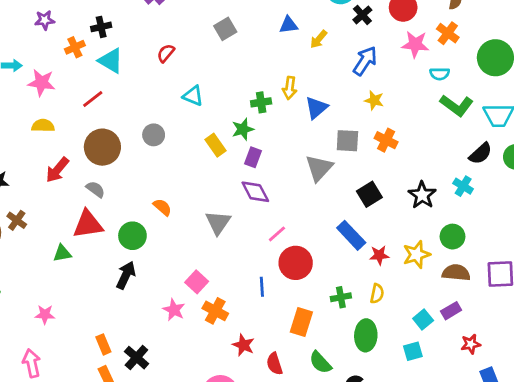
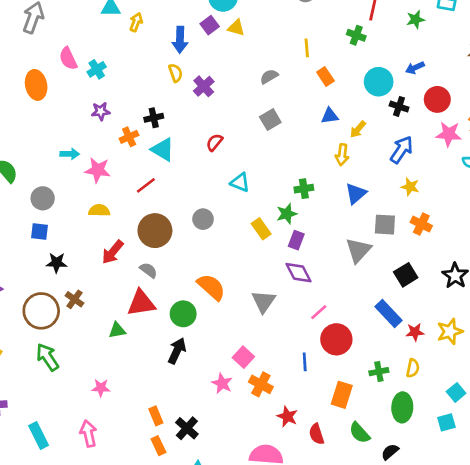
black cross: (362, 15) -> (399, 106), turned -30
yellow arrow: (290, 88) -> (342, 155), moved
orange semicircle: (162, 207) -> (211, 287), size x1.6

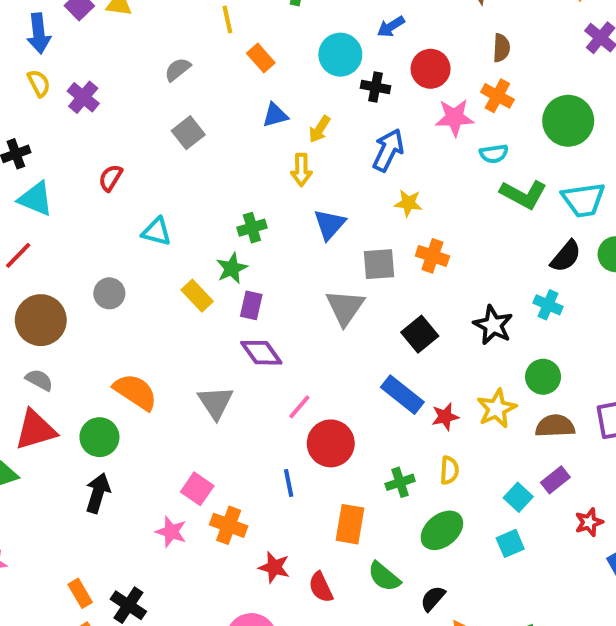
green ellipse: (402, 407) -> (442, 530), turned 56

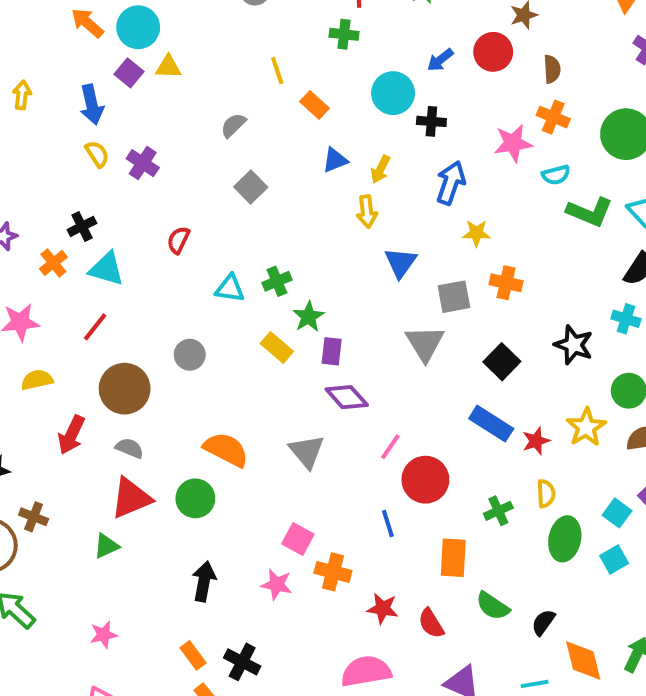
red circle: (431, 69) -> (493, 52), moved
green cross: (252, 228) -> (277, 281), moved
black arrow: (98, 493) -> (204, 581), moved
green ellipse: (442, 530) -> (565, 539), moved, turned -33

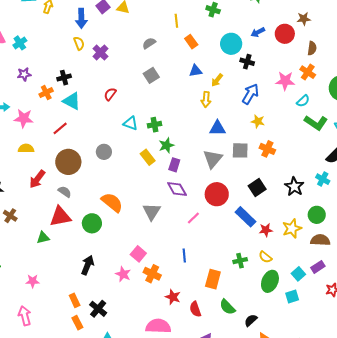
cyan semicircle: (556, 175) -> (303, 101), turned -40
blue triangle: (401, 263) -> (217, 128), turned 42
gray triangle: (425, 343) -> (213, 159), moved
red circle: (425, 480) -> (217, 194), moved
yellow semicircle: (546, 494) -> (265, 257), turned 120

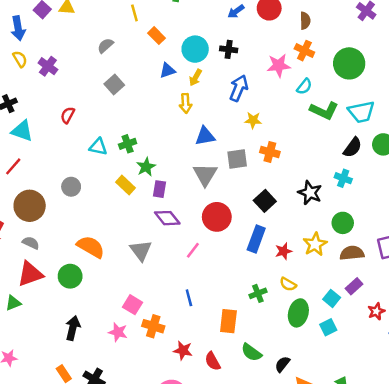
cyan circle: (231, 44) -> (195, 49), moved
blue rectangle: (246, 217) -> (256, 239), turned 75

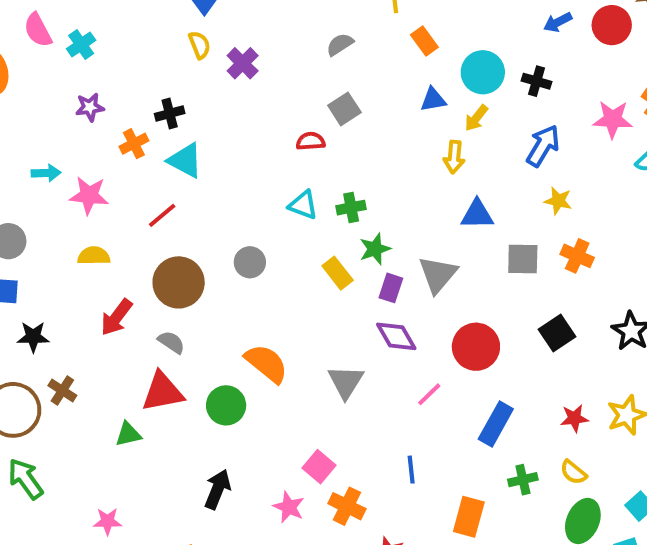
red semicircle: (68, 115) -> (311, 141), moved, turned 49
gray triangle: (205, 175) -> (438, 274), moved
blue rectangle: (256, 239) -> (496, 424), moved

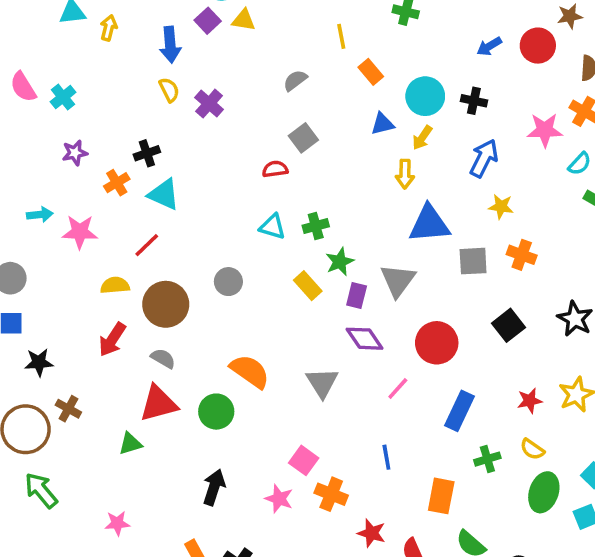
blue triangle: (477, 214) -> (429, 224), size x1.4
yellow semicircle: (94, 256) -> (115, 285), moved

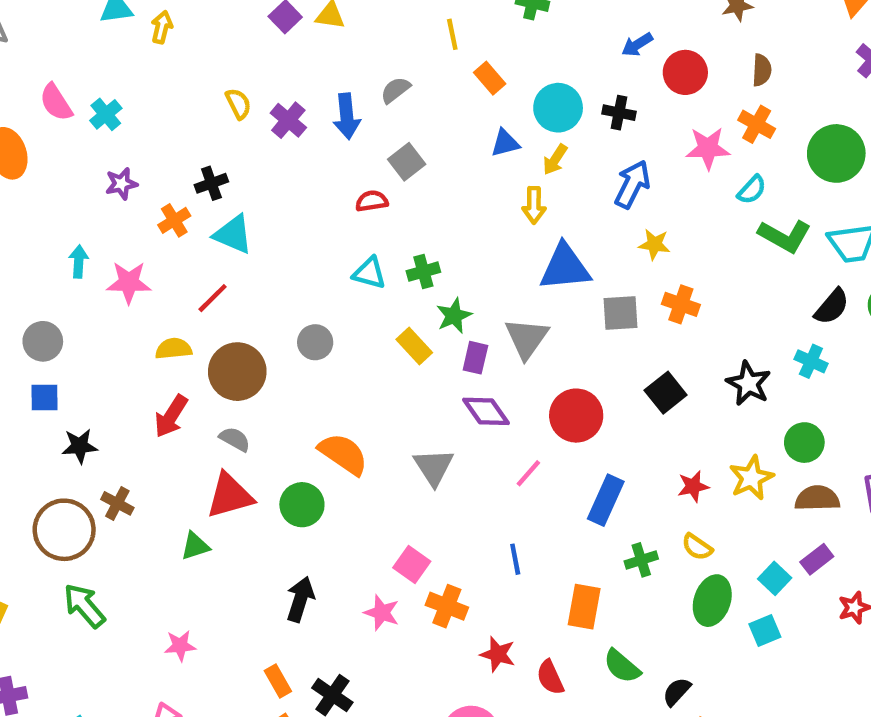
blue arrow: (170, 45) -> (347, 116), moved
red circle: (538, 46) -> (685, 72), moved
cyan arrow: (40, 215) -> (79, 261), turned -80

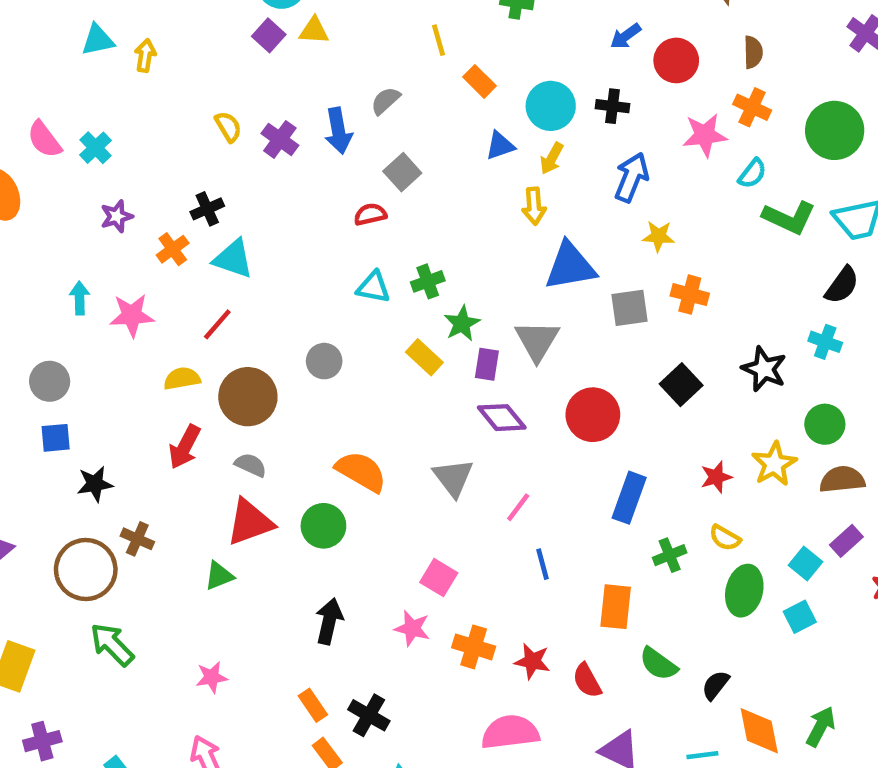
pink line: (528, 473) -> (518, 507), moved
orange cross: (447, 606) -> (474, 647), moved

